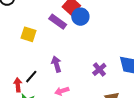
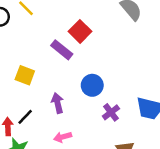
blue circle: (80, 17) -> (92, 85), moved
yellow square: (28, 34) -> (25, 75), moved

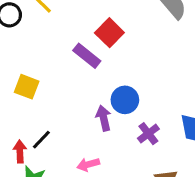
yellow square: (25, 75) -> (27, 87), moved
purple arrow: (58, 103) -> (104, 118), moved

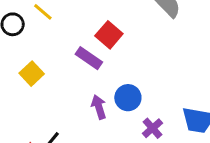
yellow square: (27, 87) -> (32, 74), moved, turned 30
purple arrow: (104, 118) -> (99, 107), moved

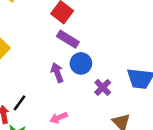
purple rectangle: (89, 58) -> (68, 39), moved

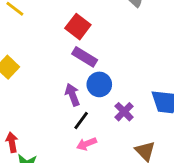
black line: (19, 103) -> (81, 120), moved
pink arrow: (59, 118) -> (87, 144), moved

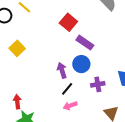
purple rectangle: (85, 57) -> (85, 43), moved
purple cross: (124, 112) -> (98, 84), turned 32

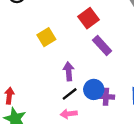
yellow square: (17, 48) -> (46, 37), moved
blue circle: (81, 64) -> (94, 89), moved

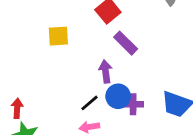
yellow square: (46, 37) -> (58, 36), turned 30
purple arrow: (69, 71) -> (106, 71), moved

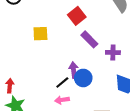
purple arrow: (106, 71) -> (74, 70), moved
purple cross: (133, 104) -> (113, 53), moved

